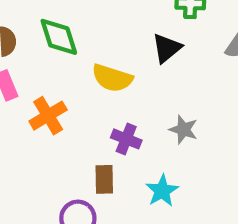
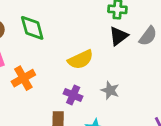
black triangle: (167, 48) -> (119, 36), moved
yellow semicircle: (112, 78) -> (81, 60), moved, turned -45

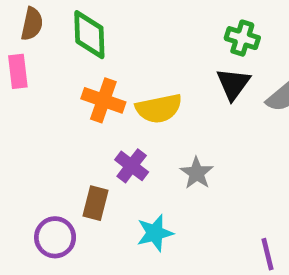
black triangle: (119, 36) -> (233, 84), turned -30
orange cross: (23, 78) -> (103, 100), moved, turned 35

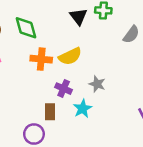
black triangle: (233, 84) -> (78, 17), moved
cyan star: (155, 233) -> (83, 109), moved

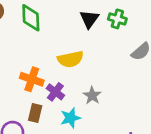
orange cross: (41, 59) -> (32, 79), moved

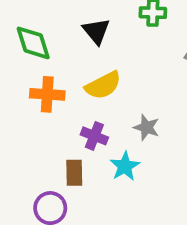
black triangle: (89, 19) -> (96, 31), moved
orange cross: (32, 79) -> (47, 94), moved

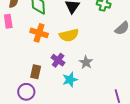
brown rectangle: (74, 173) -> (36, 72), moved

